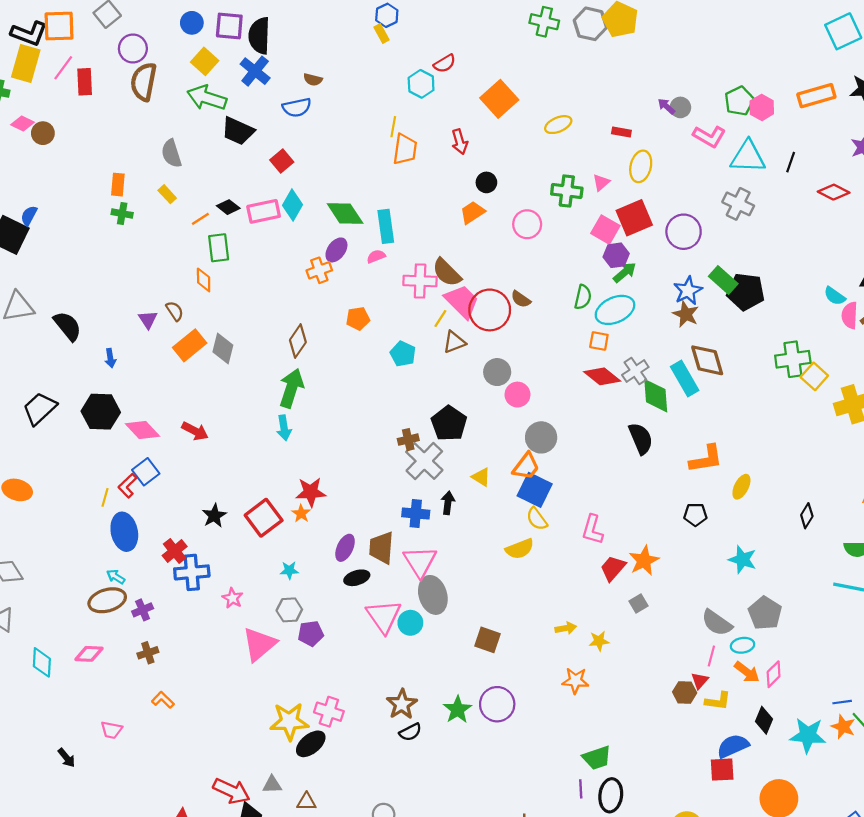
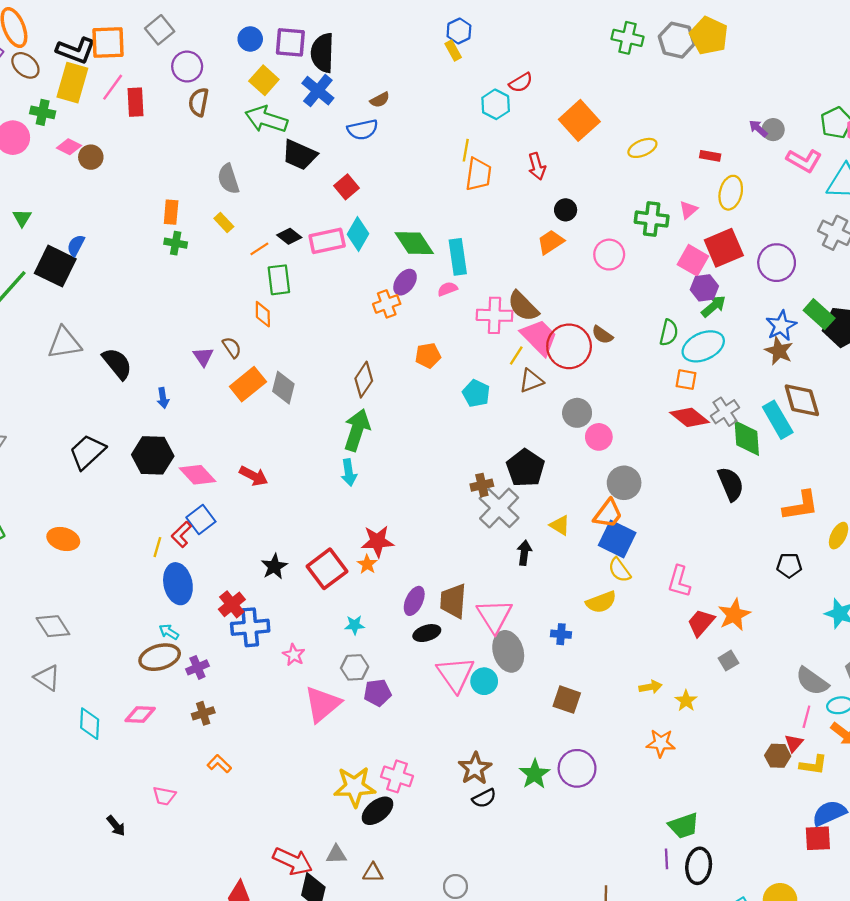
brown semicircle: (313, 80) -> (380, 100), turned -42
brown semicircle: (144, 82) -> (199, 102), size x0.7
blue cross: (416, 513) -> (561, 634), moved, size x0.7
yellow star: (599, 641) -> (686, 701), turned -30

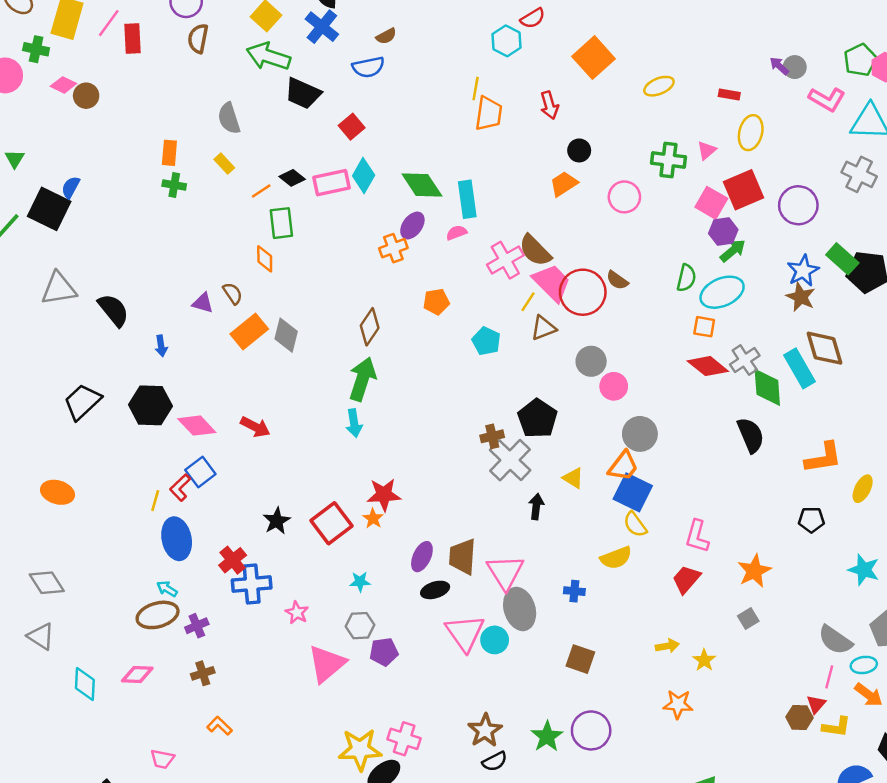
pink cross: (494, 315) -> (505, 260), turned -32
purple triangle: (203, 357) -> (203, 303), turned -40
red trapezoid: (701, 623) -> (686, 579), moved

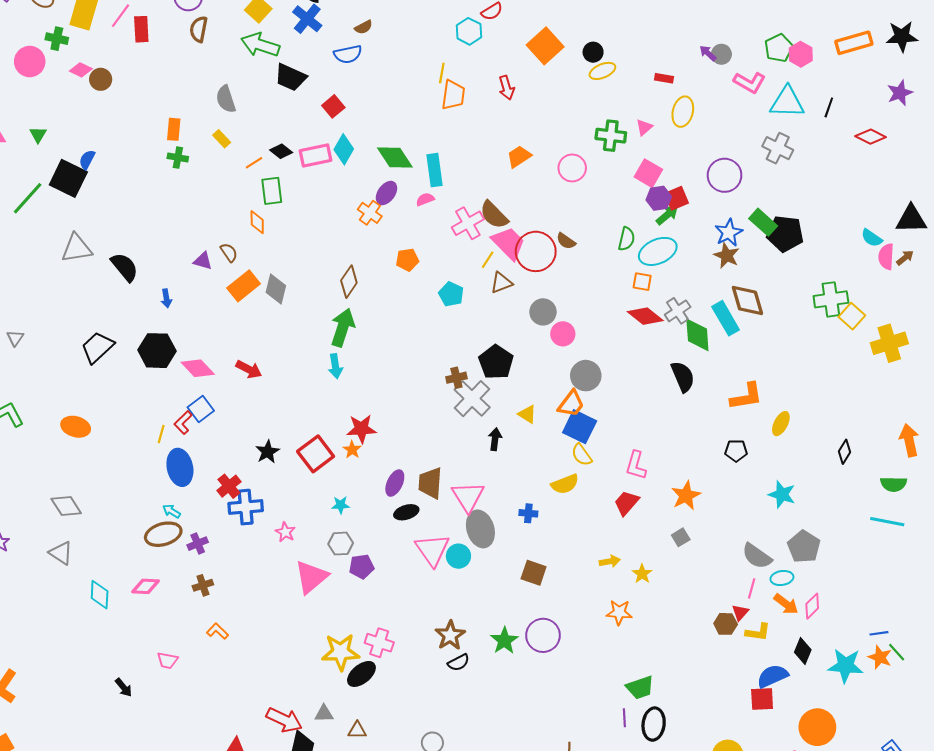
black circle: (579, 150) -> (593, 52), moved
red square: (744, 190) -> (677, 198), moved, size x0.7
orange cross: (393, 248) -> (370, 213), turned -35

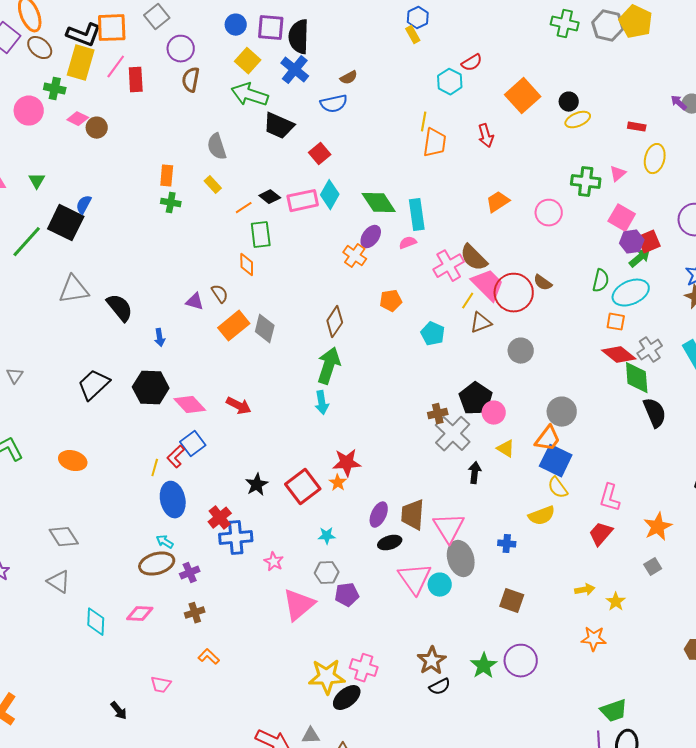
pink circle: (563, 334) -> (494, 413), moved
green diamond: (697, 335) -> (637, 378), moved

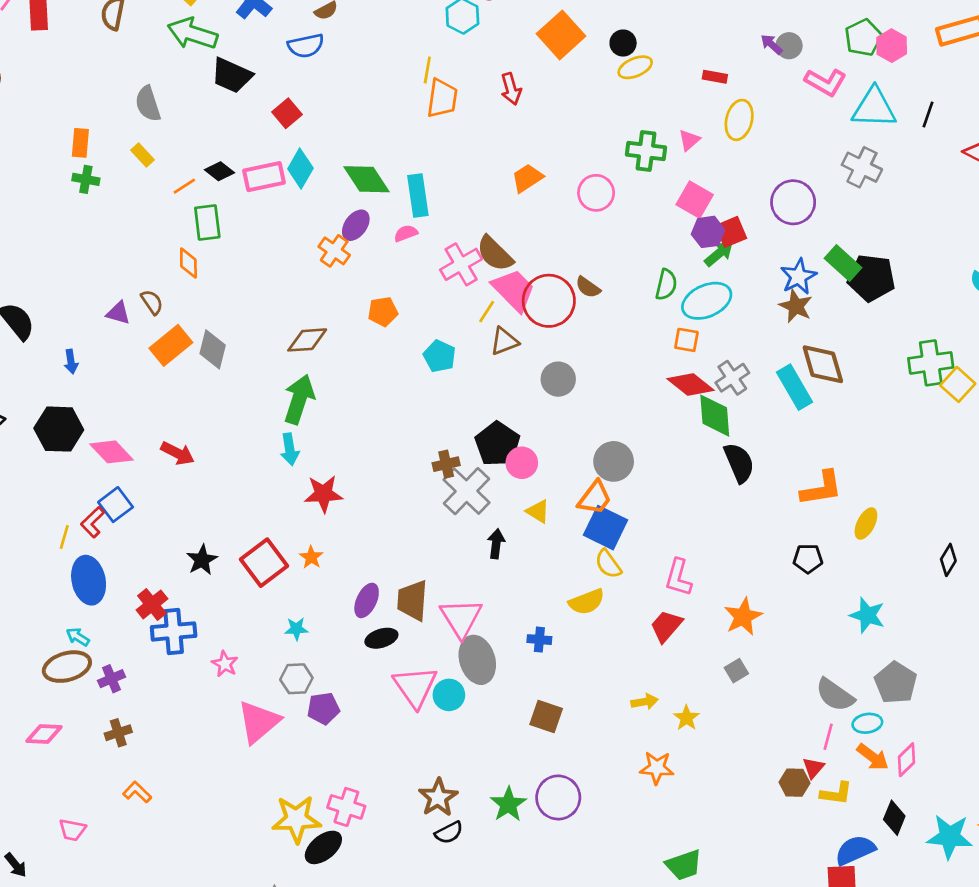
brown diamond: (335, 322) -> (307, 340), turned 52
red star: (347, 463) -> (323, 494), moved

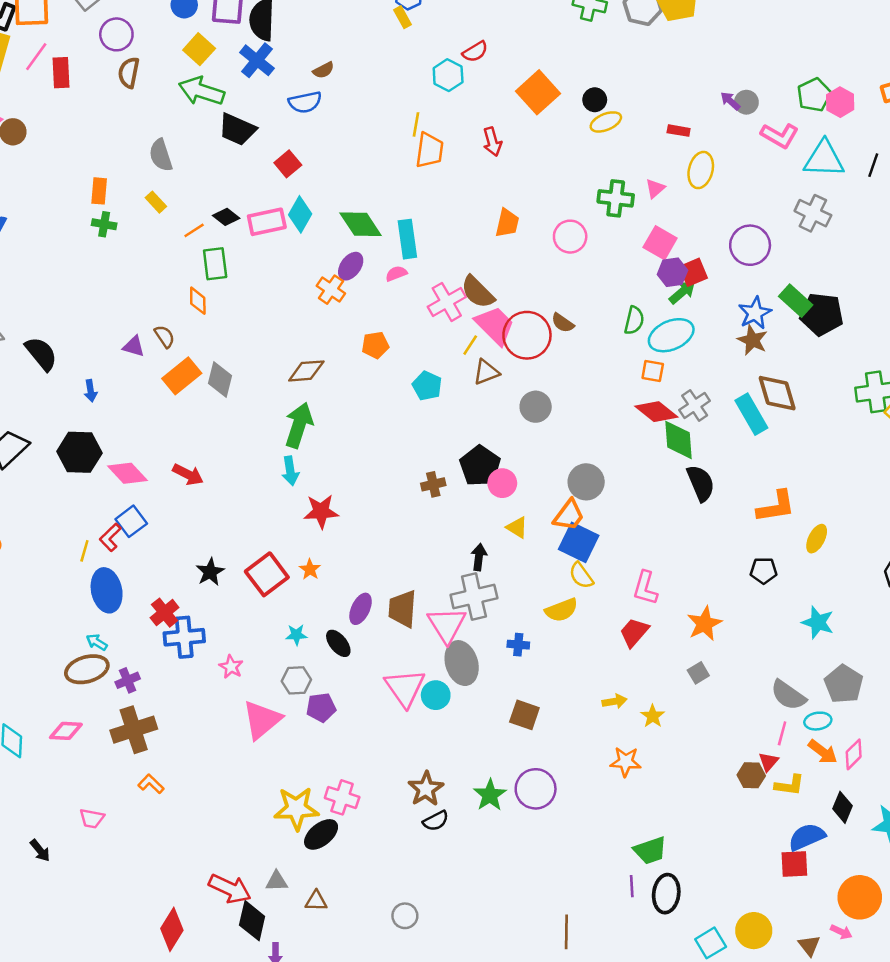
orange trapezoid: (527, 178) -> (507, 223), turned 136
gray cross: (466, 491) -> (474, 597), moved, turned 33
black ellipse: (381, 638) -> (338, 643), moved, turned 68
brown cross: (118, 733) -> (134, 730), size x1.8

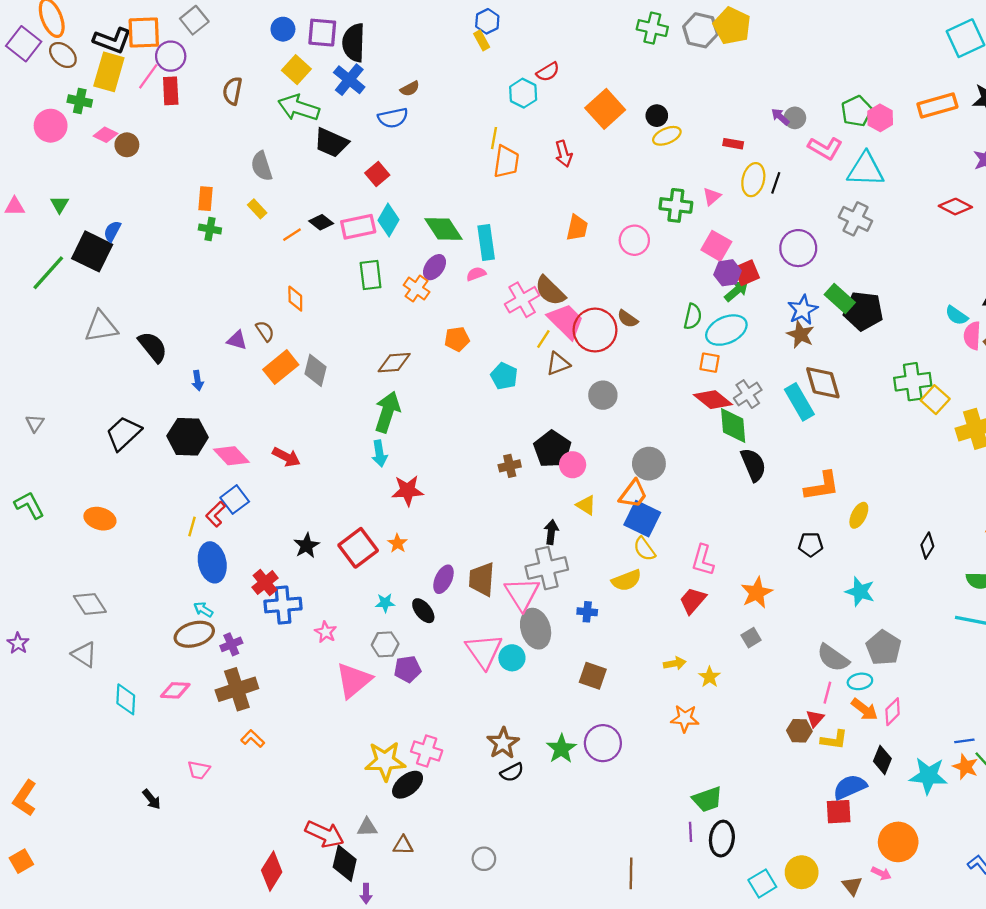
purple circle: (116, 34) -> (171, 56), moved
black line: (873, 165) -> (776, 183), moved
green rectangle: (215, 264) -> (371, 275), moved

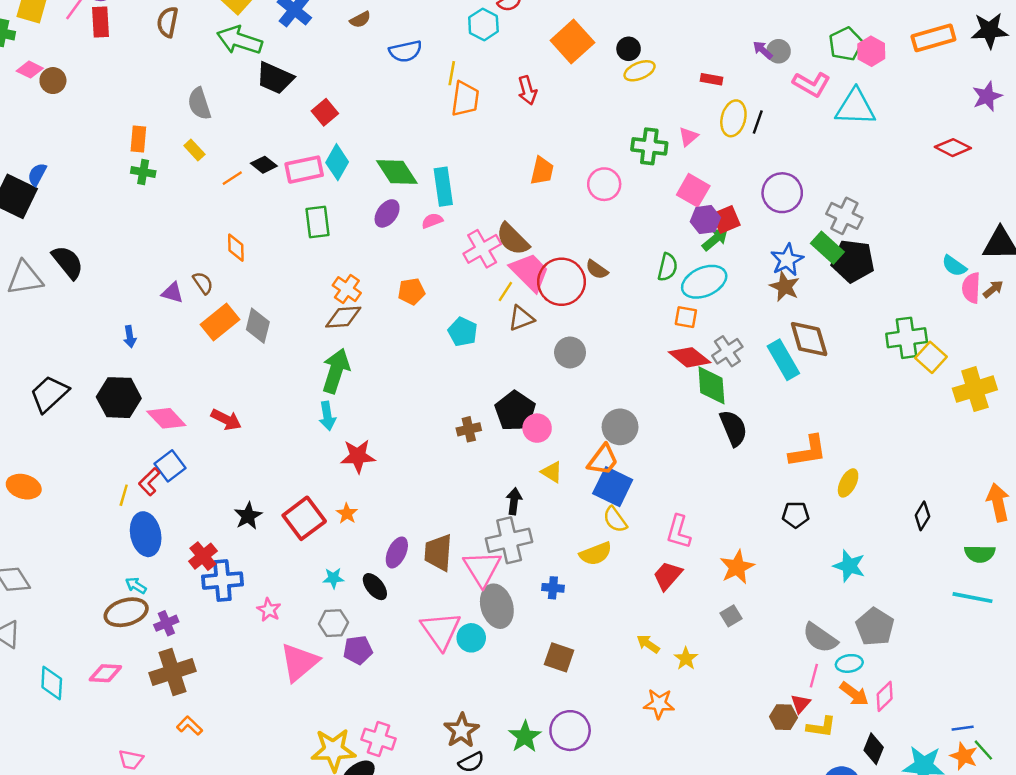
blue semicircle: (393, 118) -> (405, 51), moved
gray cross: (855, 219) -> (844, 216), moved
orange cross: (417, 288) -> (347, 289), moved
black semicircle: (153, 347) -> (68, 262), moved
yellow arrow: (675, 663) -> (648, 644), turned -135

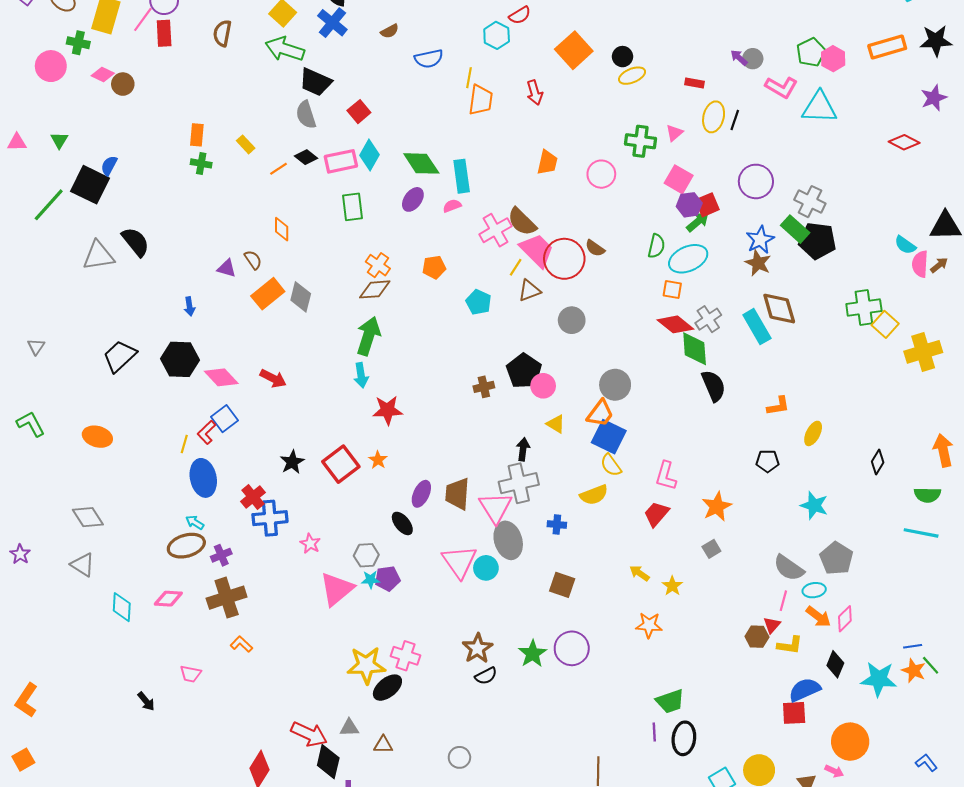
gray semicircle: (199, 104) -> (306, 115), moved
orange L-shape: (808, 451) -> (778, 406), size x0.7
cyan star: (333, 578) -> (371, 580), moved

